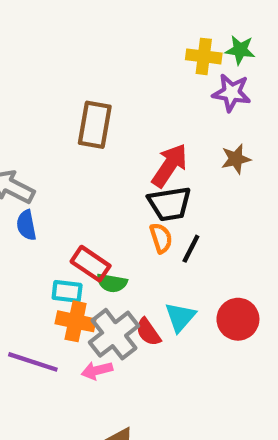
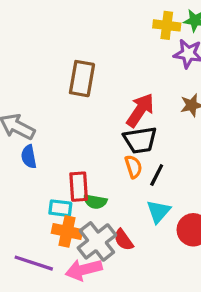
red rectangle: (91, 264) -> (79, 187), turned 52
cyan triangle: (180, 317) -> (158, 212), moved
pink arrow: (97, 370) -> (84, 270), size x1.5

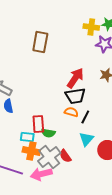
brown rectangle: (82, 79) -> (40, 42), moved
orange semicircle: (133, 167) -> (71, 112), turned -56

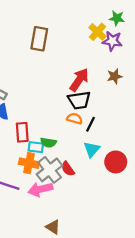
yellow cross: (91, 27) -> (97, 32), moved, turned 35
red rectangle: (38, 124) -> (22, 132), moved
cyan rectangle: (27, 137) -> (36, 147), moved

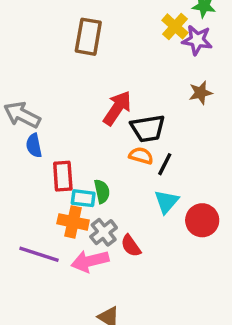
red arrow: (79, 80) -> (117, 108), moved
green semicircle: (48, 143) -> (102, 191), turned -112
red semicircle: (68, 169) -> (131, 246), moved
gray cross: (50, 170) -> (104, 232), size x0.7

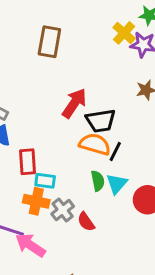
orange semicircle: (141, 156) -> (95, 144), size x1.5
green semicircle: (102, 191) -> (98, 181), moved
pink arrow: (90, 261) -> (30, 245), moved, turned 48

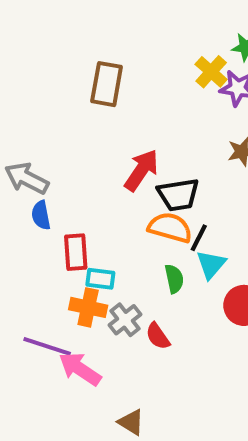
cyan triangle: (117, 184) -> (211, 264), moved

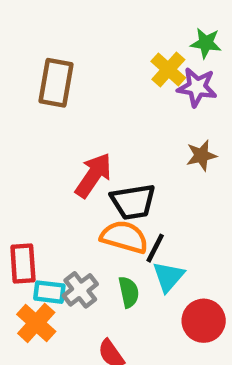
orange cross: (88, 307) -> (36, 323), turned 30
gray cross: (125, 320) -> (80, 290), moved

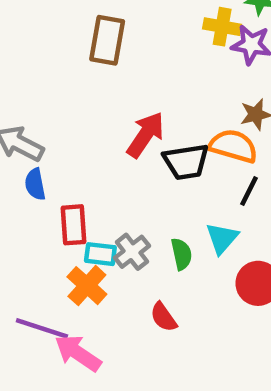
yellow cross: (168, 70) -> (222, 27), turned -32
orange semicircle: (124, 237) -> (233, 146), moved
black line: (155, 248) -> (249, 191), moved

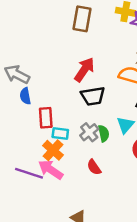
brown rectangle: (107, 40) -> (82, 19), moved
black trapezoid: (186, 162) -> (93, 96), moved
gray cross: (132, 252) -> (89, 132), moved
pink arrow: (78, 353) -> (51, 170), moved

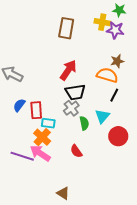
blue semicircle: (25, 96) -> (19, 105), moved, turned 48
gray cross: (89, 132) -> (71, 108), moved

